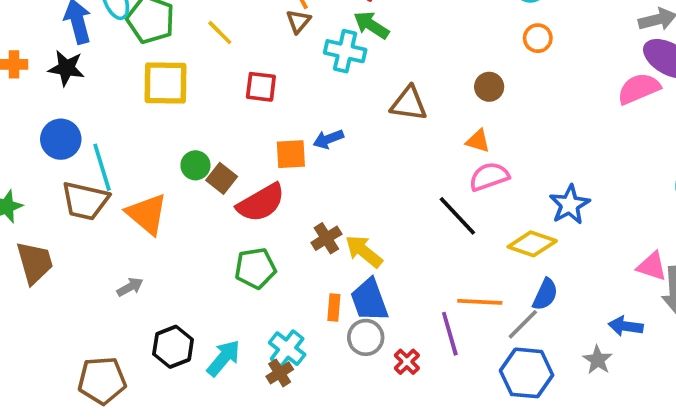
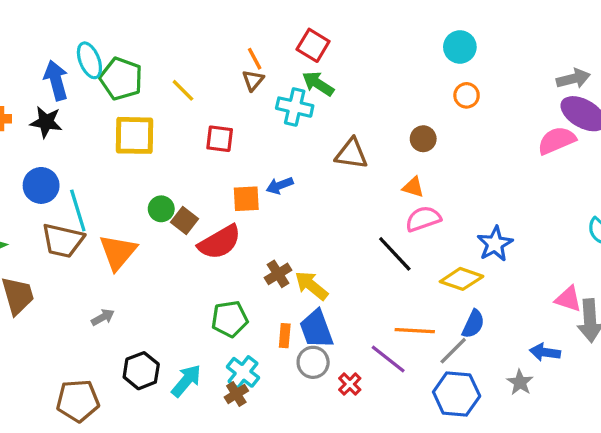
orange triangle: (147, 214) -> (118, 252), turned 30
green pentagon: (255, 268) -> (230, 319), moved
purple line: (450, 334) -> (388, 359), turned -36

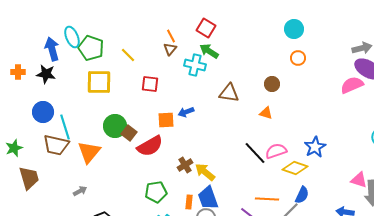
green circle: (161, 209) -> (115, 126), size x1.5
pink semicircle: (423, 219) -> (276, 151), moved

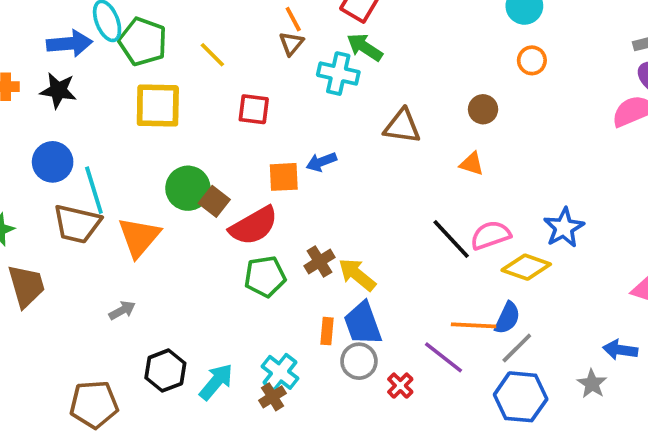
blue arrow: (52, 49) -> (70, 43), turned 100
green pentagon: (156, 192) -> (265, 277), moved
blue semicircle: (302, 195) -> (507, 318), moved

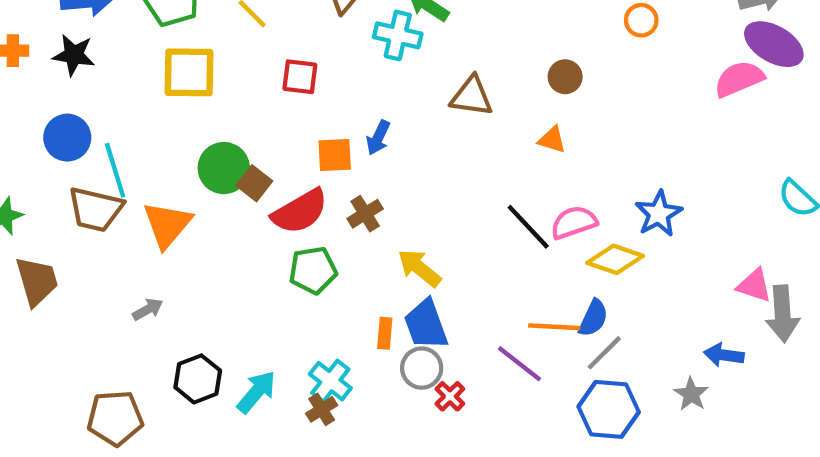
orange circle: (532, 60) -> (641, 20), moved
blue arrow: (321, 162) -> (378, 138), turned -44
brown cross: (319, 262) -> (365, 214), moved
red cross: (400, 386) -> (450, 396), moved

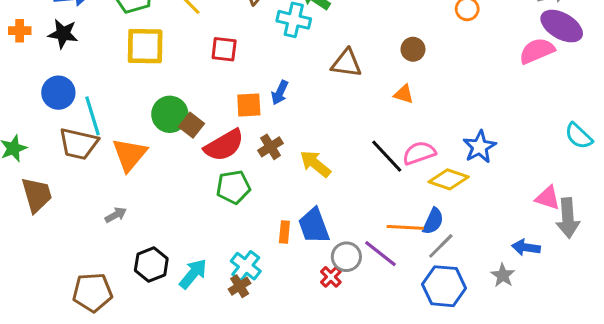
yellow arrow: (419, 268) -> (315, 164), moved
gray circle: (422, 368) -> (346, 257), moved

